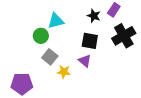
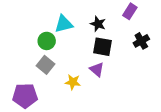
black star: (94, 16) -> (98, 24), moved
black cross: (124, 36) -> (141, 41), size x0.6
gray square: (50, 57) -> (45, 65), moved

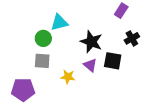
black star: (98, 24) -> (91, 42), moved, size x1.5
black square: (103, 47) -> (113, 61), moved
gray square: (45, 65) -> (42, 61), turned -35

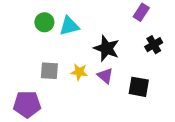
green circle: (43, 38) -> (44, 22), moved
black square: (113, 61) -> (139, 87), moved
yellow star: (68, 77) -> (79, 72), moved

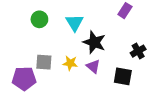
cyan triangle: (69, 26) -> (75, 23), moved, turned -48
black cross: (154, 45) -> (138, 51), moved
purple pentagon: (27, 104) -> (24, 79), moved

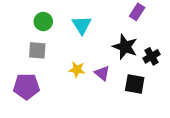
black star: (94, 42) -> (125, 47), moved
gray square: (44, 62) -> (37, 50), moved

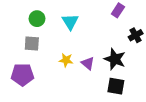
black star: (125, 47) -> (115, 59), moved
black cross: (151, 56) -> (136, 35), moved
black square: (135, 84) -> (116, 86), moved

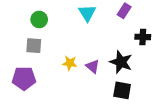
cyan triangle: (70, 22) -> (87, 13), moved
black cross: (136, 35) -> (143, 37), turned 32

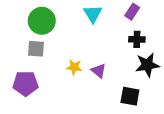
green circle: (39, 19) -> (42, 21), size x1.5
black cross: (143, 37) -> (137, 39), moved
black star: (121, 62) -> (147, 65), moved, turned -30

